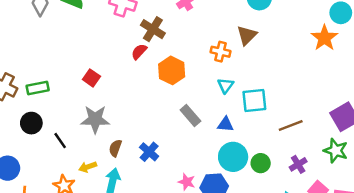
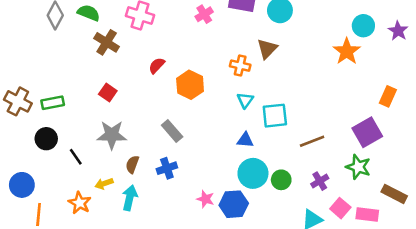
brown cross: (153, 29) -> (107, 42), moved
gray rectangle: (190, 116) -> (172, 131), moved
blue cross: (149, 152) -> (167, 168), turned 30

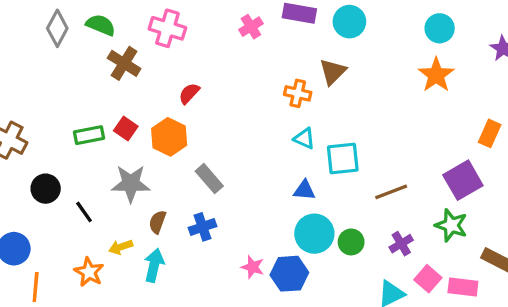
cyan circle: (363, 26) -> (440, 28), moved
orange hexagon: (190, 85) -> (169, 137), moved
cyan triangle: (245, 100) -> (304, 138), turned -42
green rectangle: (53, 103) -> (89, 135), moved

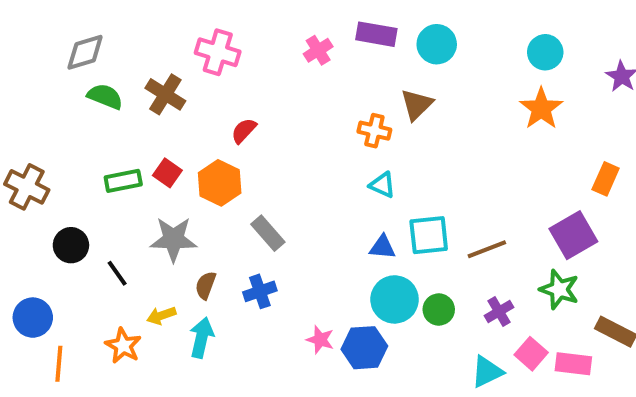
green semicircle: (101, 25) -> (105, 96), moved
gray diamond: (57, 28) -> (85, 52), turned 45
cyan square: (343, 159) -> (429, 235), moved

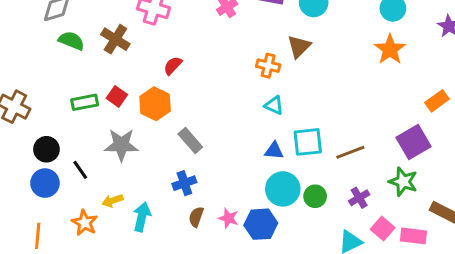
orange rectangle: (606, 179) -> (437, 101), turned 30
brown semicircle: (206, 285) -> (196, 217), moved
blue circle: (33, 318) -> (45, 183), moved

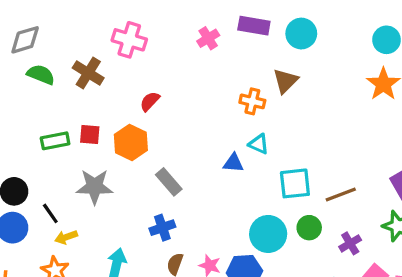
red square: (117, 96) -> (90, 135), turned -30
blue triangle: (274, 151) -> (233, 163), moved
green circle: (315, 196) -> (309, 228), moved
yellow arrow: (113, 201) -> (66, 237), moved

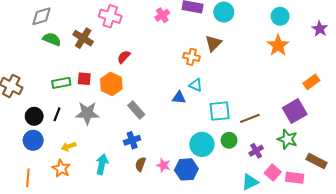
black line: (50, 213) -> (57, 114), moved, turned 56

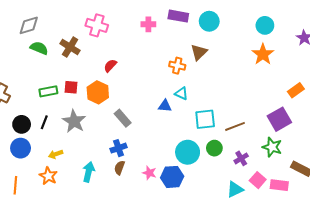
pink cross: (162, 15) -> (148, 24), turned 32
gray star: (87, 113) -> (74, 121), turned 30
brown semicircle: (140, 164) -> (120, 168), moved

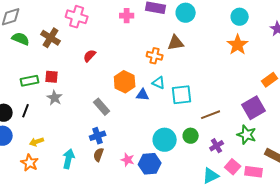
brown triangle: (199, 52) -> (176, 43), turned 36
orange hexagon: (98, 92) -> (125, 82), moved
cyan square: (205, 119) -> (182, 95), moved
gray star: (74, 121) -> (55, 98), moved, size x0.7

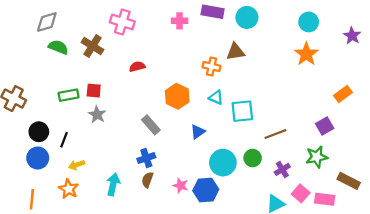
red semicircle: (90, 56) -> (137, 67), turned 32
blue triangle: (143, 95) -> (198, 132), moved, turned -40
purple square: (254, 108) -> (325, 126), size x0.7
black line: (26, 111) -> (64, 140), moved
green star: (247, 135) -> (317, 157), turned -30

